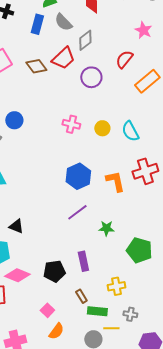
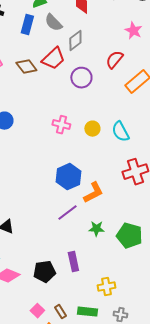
orange L-shape: (115, 181) -> (93, 193), moved, turned 75
green pentagon: (139, 250) -> (129, 236), moved
brown rectangle: (81, 296) -> (60, 312), moved

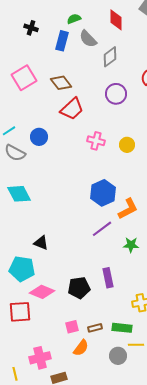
red trapezoid: (53, 59) -> (72, 109), moved
pink square: (37, 311) -> (72, 327), turned 32
brown rectangle: (60, 312) -> (95, 328), turned -72

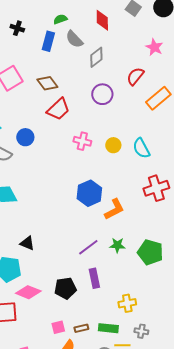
purple line: (102, 229) -> (88, 247), moved

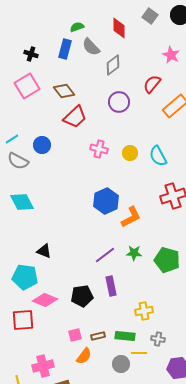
black cross: (17, 28) -> (31, 54), moved

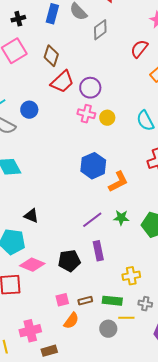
black cross: (31, 54) -> (18, 19), turned -32
brown diamond: (64, 91) -> (51, 56), turned 55
purple circle: (119, 102) -> (90, 88), moved
yellow circle: (130, 153) -> (107, 118), moved

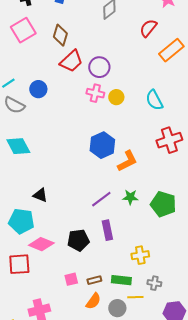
orange semicircle: (71, 321) -> (93, 301), moved

